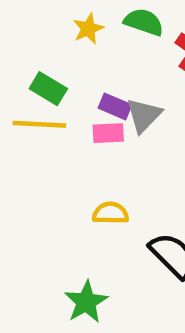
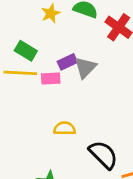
purple rectangle: (115, 106) -> (67, 62), turned -48
pink rectangle: (108, 133) -> (51, 79), moved

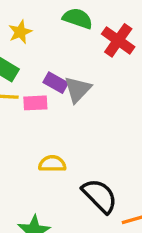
yellow star: (51, 13) -> (20, 32), moved
purple rectangle: (67, 62) -> (56, 83), turned 54

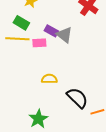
gray triangle: (78, 89) -> (64, 35), turned -36

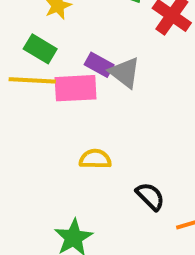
pink rectangle: (39, 43) -> (76, 88), size x1.5
black semicircle: (77, 98) -> (150, 196), size x0.7

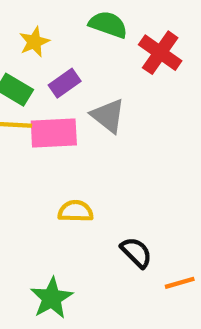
purple rectangle: (99, 65) -> (65, 83), moved, turned -64

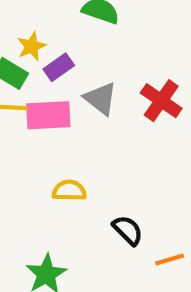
yellow star: (34, 42) -> (32, 46), moved
red cross: (160, 53) -> (161, 101), moved

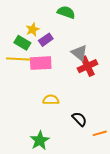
gray triangle: (101, 99) -> (79, 53), moved
red cross: (161, 101) -> (88, 66), moved, turned 30

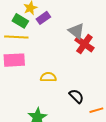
pink rectangle: (41, 63) -> (14, 60), moved
red cross: (88, 66) -> (84, 44), turned -30

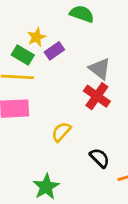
red cross: (84, 44) -> (97, 96), moved
yellow semicircle: (48, 77) -> (61, 132), turned -49

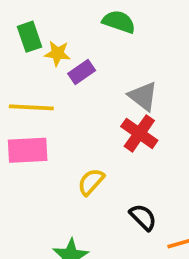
yellow star: (36, 37) -> (57, 53), turned 30
green rectangle: (23, 55) -> (29, 37), moved, turned 40

